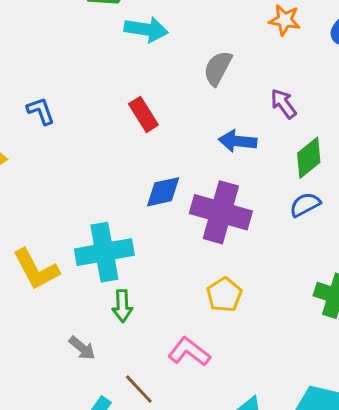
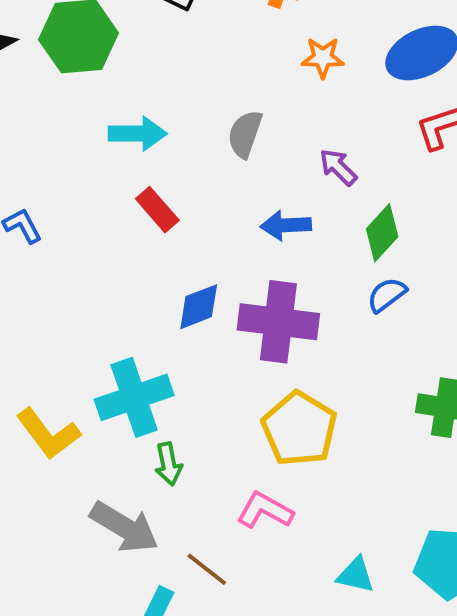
cyan arrow: (146, 29) -> (138, 134), moved
yellow pentagon: (224, 295) -> (299, 429), size x1.6
gray arrow: (82, 348) -> (124, 527), size x1.8

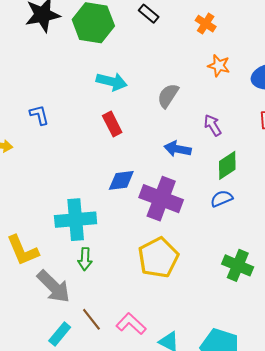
yellow L-shape: (48, 434) -> (23, 250), moved
pink L-shape: (265, 510) -> (131, 324), moved

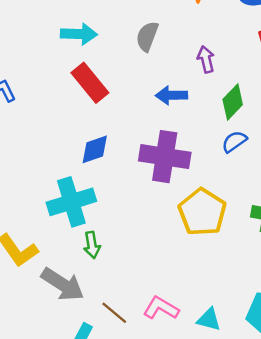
red rectangle: (112, 124) -> (90, 83), size x1.4
purple arrow: (213, 125) -> (206, 59), turned 30
blue diamond: (121, 180) -> (95, 149), moved
yellow pentagon: (158, 258) -> (202, 212), moved

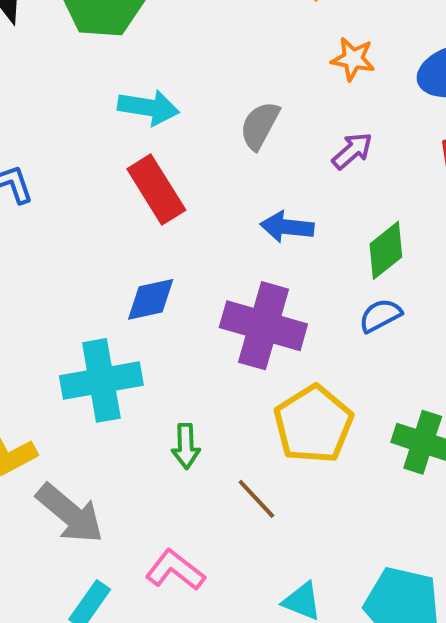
purple arrow: (206, 59) -> (352, 151), moved, turned 55
green arrow: (92, 245) -> (186, 446), moved
pink L-shape: (161, 308) -> (175, 570), moved
brown line: (114, 313) -> (256, 499), moved

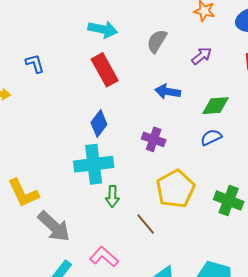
green diamond: (386, 250) -> (215, 106), turned 32
blue diamond: (151, 299) -> (99, 124), turned -44
purple cross: (263, 326) -> (154, 139), size x0.6
cyan cross: (101, 380) -> (94, 164), moved

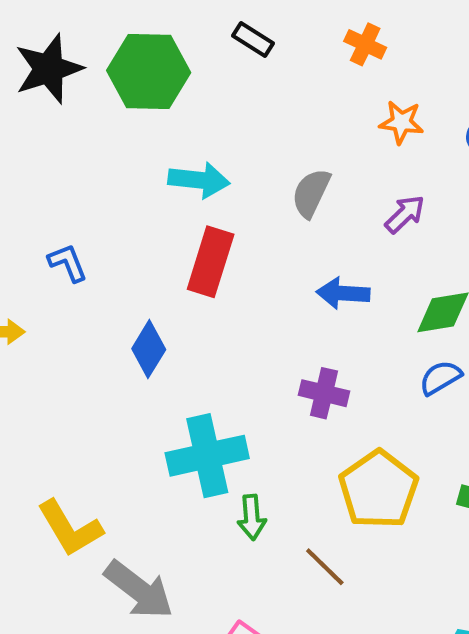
red rectangle: (105, 70) -> (211, 262), turned 52
blue diamond: (99, 124) -> (149, 349), moved

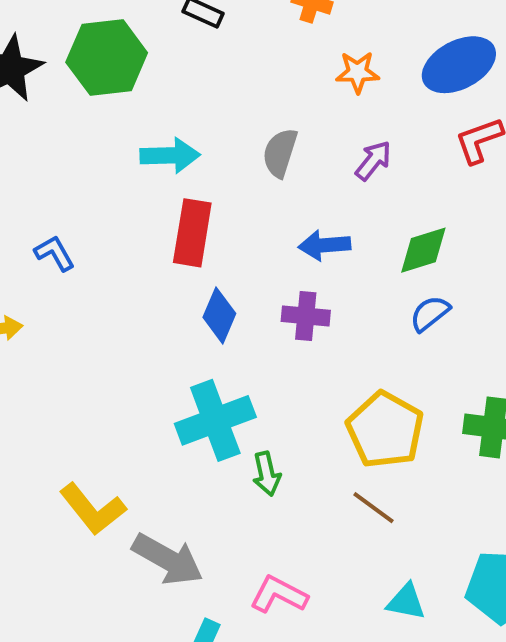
blue diamond: (149, 349) -> (219, 315), moved
purple cross: (324, 393) -> (306, 316), moved
brown line: (325, 567) -> (373, 508), moved

